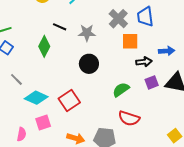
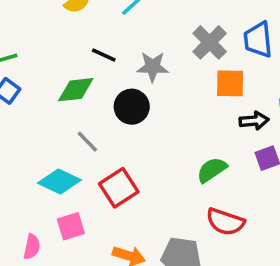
green diamond: (44, 46) -> (76, 90), turned 55
black circle: (89, 64) -> (132, 107), moved
gray line: (16, 79) -> (87, 142), moved

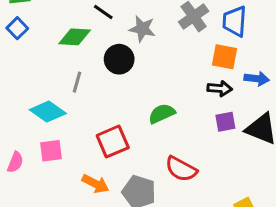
orange square: (230, 83) -> (224, 57), moved
gray line: (87, 142) -> (77, 82), turned 50
green semicircle: (212, 170) -> (162, 114), moved
red square: (119, 188) -> (113, 142), moved

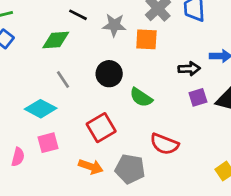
orange square: (224, 57) -> (146, 39), moved
black circle: (119, 59) -> (109, 74), moved
gray line: (77, 82) -> (63, 79), turned -42
green semicircle: (162, 114) -> (141, 97), turned -115

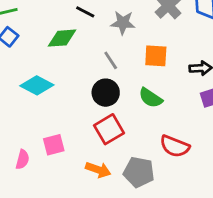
orange square: (146, 39) -> (156, 56), moved
black circle: (109, 74) -> (106, 93), moved
gray line: (63, 79) -> (111, 60), moved
cyan diamond: (41, 109) -> (37, 85), moved

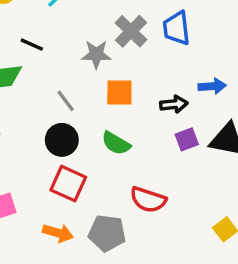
gray star: (123, 23) -> (96, 54), moved
red square: (109, 129) -> (68, 184), turned -32

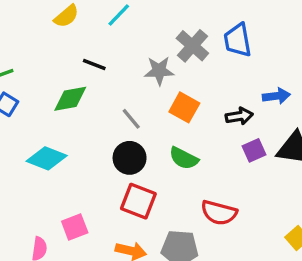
orange square: (119, 92) -> (184, 107), turned 32

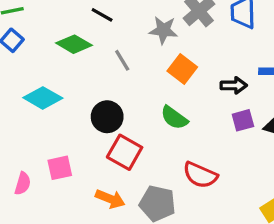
green diamond: (70, 99) -> (74, 44), turned 32
gray line: (131, 119) -> (122, 60), moved
black circle: (130, 158) -> (107, 117), moved

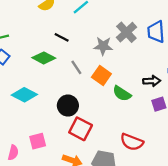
orange square: (182, 69) -> (101, 76), moved
green semicircle: (174, 118) -> (122, 94), moved

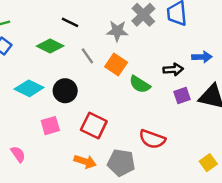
black circle: (68, 106) -> (65, 91), moved
pink square: (38, 141) -> (50, 126), moved
pink semicircle: (13, 153) -> (18, 154), turned -48

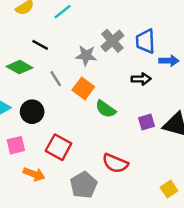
blue arrow: (202, 57) -> (169, 61), moved
black arrow: (173, 69) -> (141, 79), moved
orange arrow: (85, 162) -> (34, 174), moved
gray pentagon: (121, 163) -> (84, 185), turned 30

